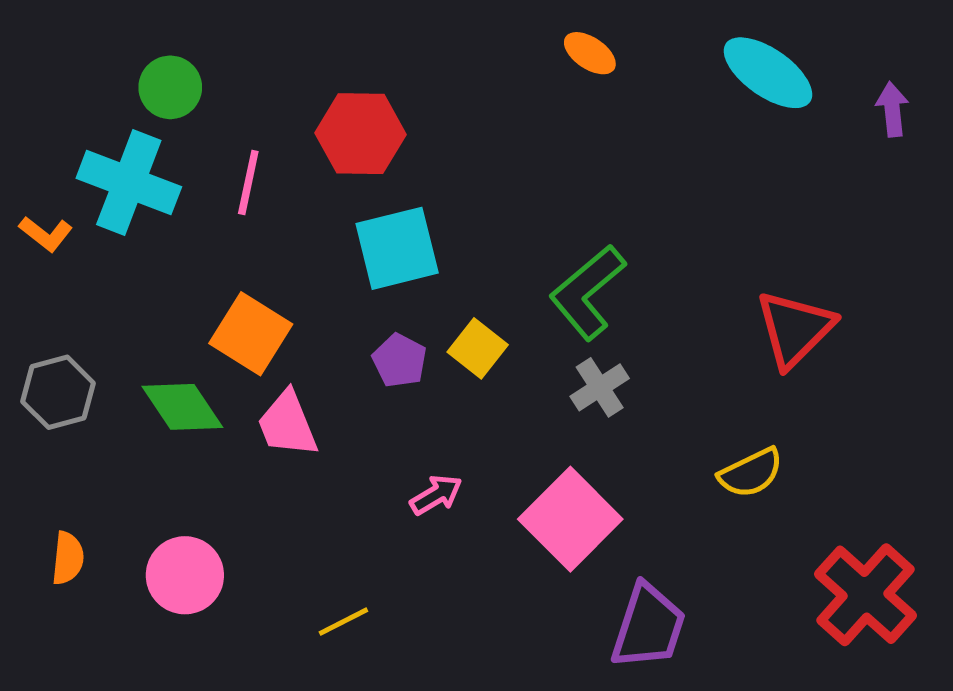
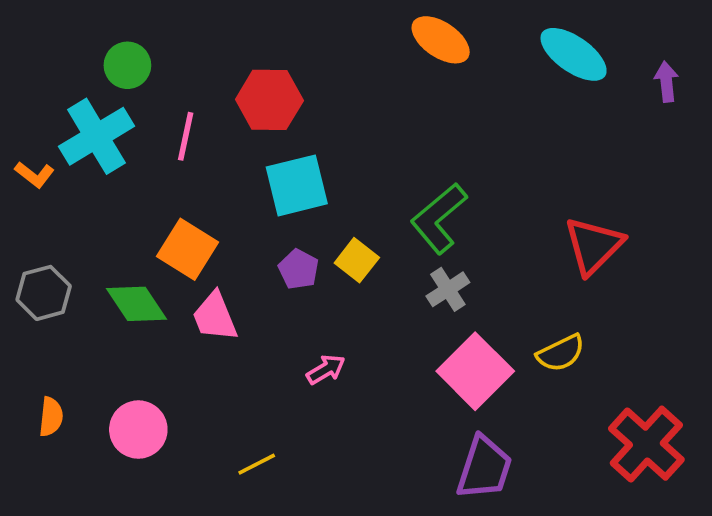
orange ellipse: (590, 53) -> (441, 40), size x1.5
cyan cross: (129, 182) -> (96, 136), turned 38
pink square: (570, 519) -> (475, 371), moved

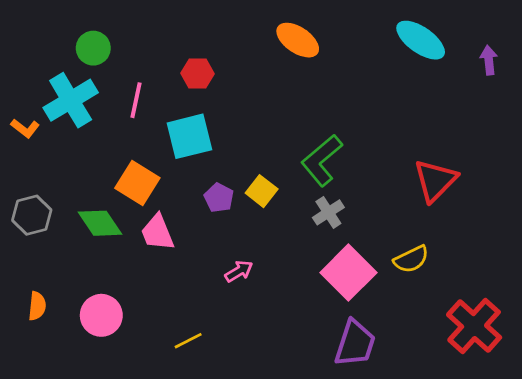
orange ellipse: (441, 40) -> (298, 40), moved
red hexagon: (269, 100) -> (197, 73), size x0.7
cyan square: (297, 185) -> (189, 136), moved

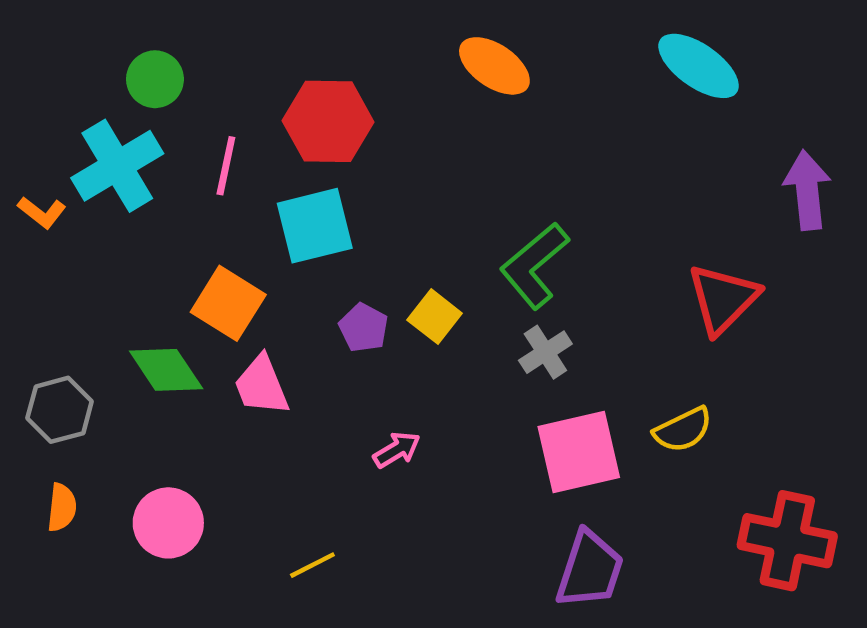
purple arrow: (489, 60) -> (807, 190), moved, size x1.6
red hexagon: (197, 73) -> (328, 121), size x1.6
gray hexagon: (32, 215) -> (60, 410), moved
pink square: (348, 273) -> (579, 452), turned 32
red cross: (474, 326) -> (787, 541), turned -30

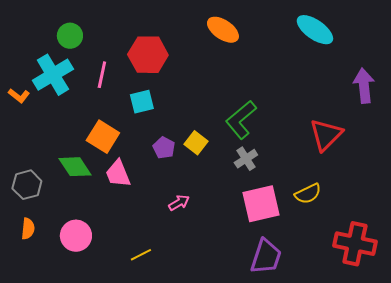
cyan square: (315, 226) -> (142, 102), size x0.7

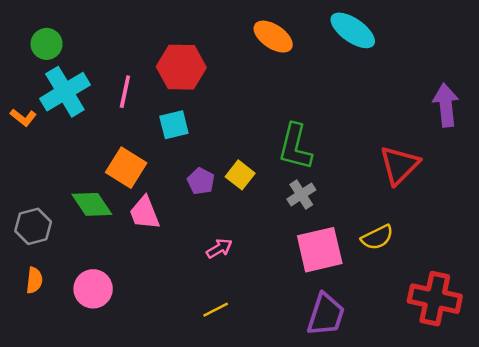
cyan ellipse: (315, 30) -> (353, 30), moved
green circle: (70, 36) -> (47, 44), moved
green L-shape: (241, 120) -> (295, 147), turned -36
yellow line: (141, 255) -> (216, 310), moved

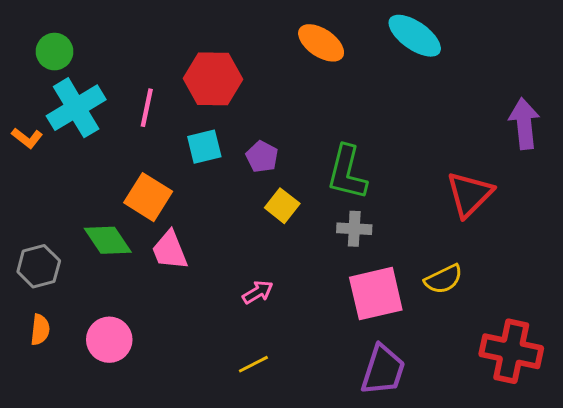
purple pentagon: (201, 181) -> (262, 157), moved
gray cross: (301, 195) -> (354, 229), turned 36

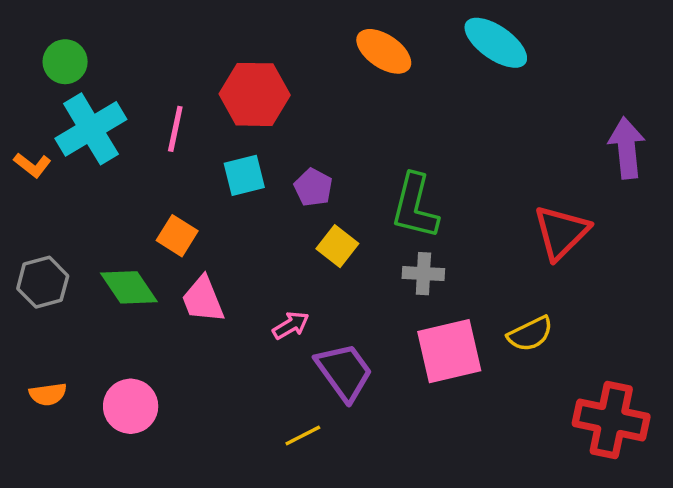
orange square: (148, 197) -> (177, 236), size x0.7
gray hexagon: (39, 266) -> (43, 282), moved
pink arrow: (258, 292) -> (291, 325), moved
orange semicircle: (40, 330) -> (48, 394), turned 76
purple trapezoid: (383, 370) -> (344, 372), moved, turned -54

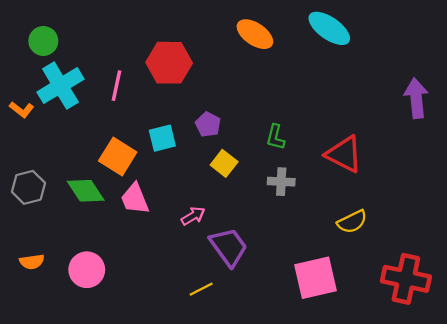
cyan square: (244, 175) -> (162, 138), moved
green L-shape: (415, 206) -> (275, 137), size x0.6
red triangle: (561, 232) -> (344, 154), moved, turned -48
orange square: (177, 236) -> (118, 156), size x1.4
pink square: (449, 351) -> (316, 278), moved

